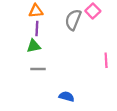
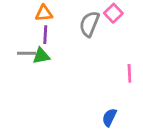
gray line: (38, 69) -> (26, 53), moved
blue semicircle: (67, 96) -> (109, 117), moved, turned -80

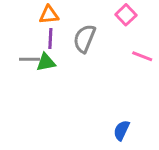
gray semicircle: (89, 24) -> (84, 39), moved
pink line: (129, 73) -> (142, 56), moved, turned -66

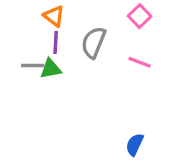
orange triangle: (49, 15) -> (54, 16), turned 42
pink line: (142, 56) -> (140, 62), moved

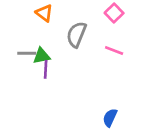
purple line: (56, 42) -> (46, 69), moved

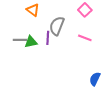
purple line: (46, 69) -> (48, 38), moved
blue semicircle: (110, 118) -> (95, 79), moved

